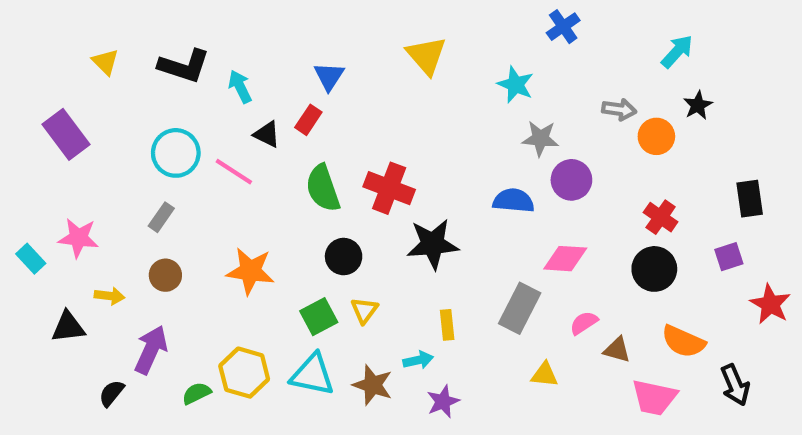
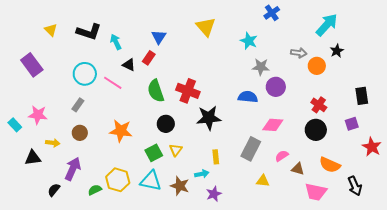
cyan arrow: (677, 51) -> (327, 25), size x1.4

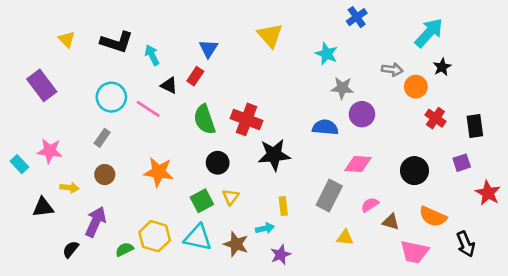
red cross: (319, 105) -> (435, 118), moved

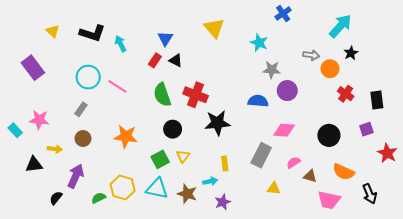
black triangle: (169, 85) -> (176, 60), moved

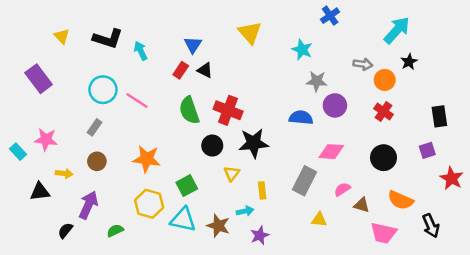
red cross: (346, 94) -> (383, 112), moved
black circle: (173, 129) -> (212, 146), moved
yellow triangle: (183, 156) -> (232, 173), moved
yellow hexagon: (123, 187) -> (149, 204), moved

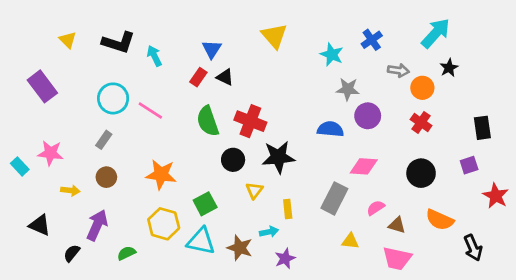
blue cross: (330, 16) -> (372, 40), moved
black triangle: (40, 192) -> (40, 225), moved, turned 30
pink trapezoid: (383, 233) -> (397, 258), moved

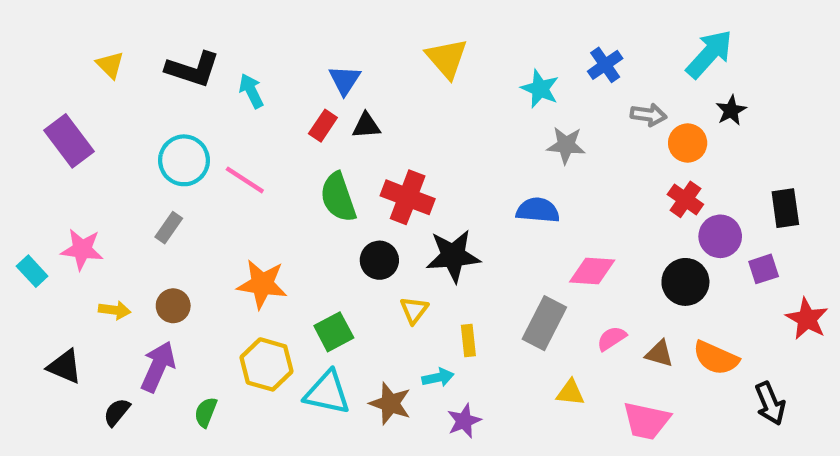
black triangle: (225, 77) -> (366, 126), turned -30
purple circle: (368, 116) -> (720, 236), moved
brown circle: (106, 177) -> (173, 306), moved
brown triangle: (397, 225) -> (659, 354), moved
green semicircle: (126, 253) -> (206, 412), turned -42

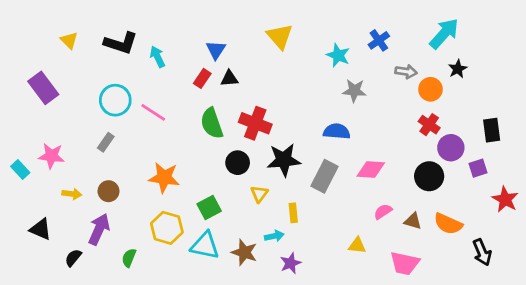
gray rectangle: (544, 323) -> (325, 176), moved

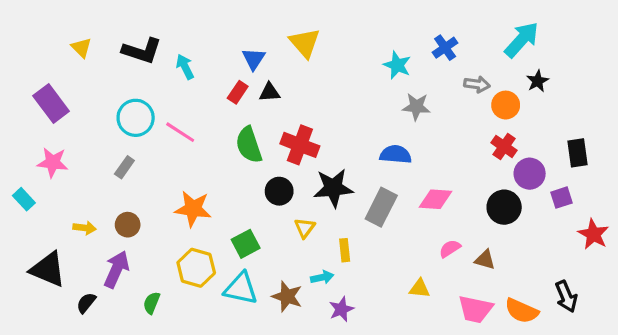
yellow triangle: (280, 36) -> (305, 43), moved
pink star: (51, 156) -> (53, 162), moved
orange semicircle: (448, 224) -> (522, 311), moved
black triangle: (41, 229) -> (48, 269), size x1.4

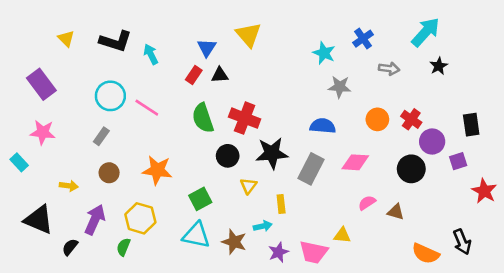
orange circle: (506, 105) -> (377, 119), moved
brown circle: (128, 225) -> (109, 173), moved
yellow hexagon: (196, 268) -> (140, 218), moved
pink trapezoid: (475, 309) -> (314, 252), moved

